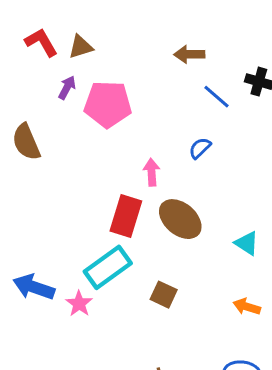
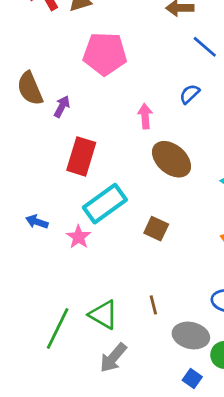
purple arrow: (67, 88) -> (62, 106), moved
red rectangle: (126, 216) -> (81, 156), moved
blue arrow: (34, 287) -> (37, 222), size x0.6

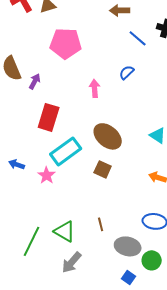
brown ellipse: (171, 159) -> (108, 136), moved

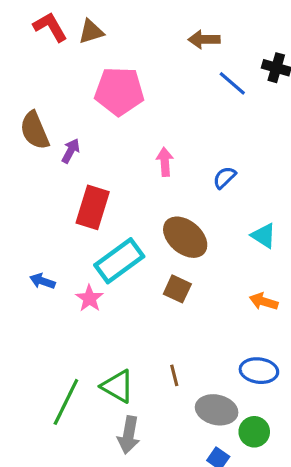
blue semicircle: (127, 72) -> (224, 178), moved
gray arrow: (72, 262) -> (129, 435), turned -30

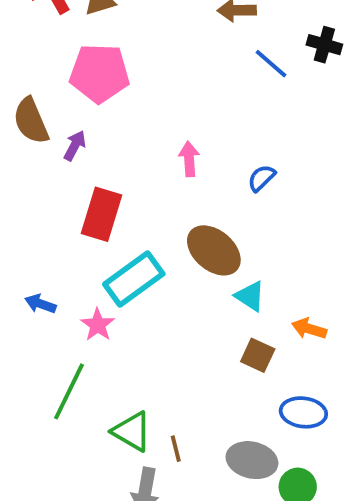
pink pentagon: (119, 91) -> (100, 73), moved
cyan triangle: (264, 236) -> (250, 296), moved
brown square: (177, 289) -> (258, 355), moved
brown line: (174, 375) -> (176, 449), moved
green line: (66, 402) -> (69, 391), moved

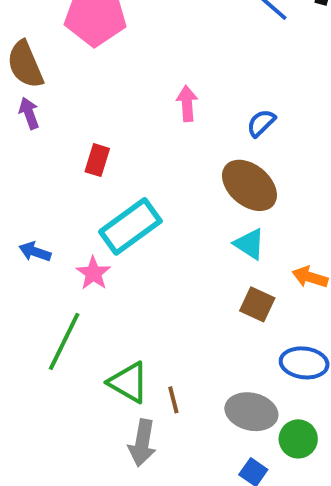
purple arrow: (75, 146) -> (29, 113), moved, turned -48
red rectangle: (101, 214) -> (97, 160), size x0.6
brown ellipse: (214, 250) -> (249, 185), moved

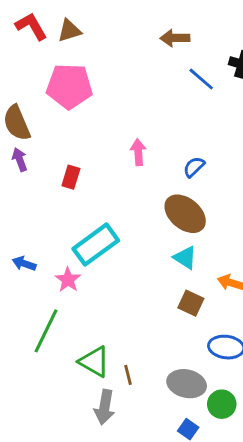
red rectangle: (97, 160) -> (71, 177), moved

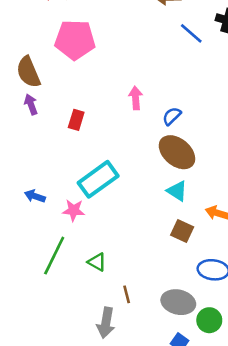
blue semicircle: (194, 167) -> (172, 116), moved
pink star: (68, 280) -> (74, 210), turned -30
green triangle: (94, 362) -> (97, 262), moved, size x0.7

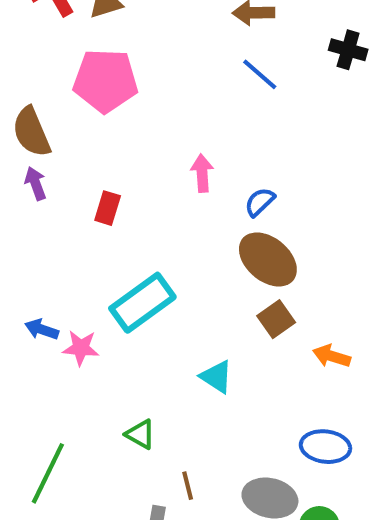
blue line: (191, 33) -> (260, 74), moved
cyan triangle: (177, 191) -> (216, 377), moved
pink star: (74, 210) -> (81, 348), moved
brown square: (182, 231) -> (276, 319), moved, turned 30
green line: (54, 256) -> (48, 473), moved

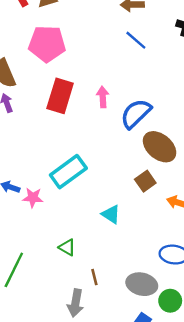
blue semicircle: (260, 202) -> (136, 114), size x1.8
red rectangle: (108, 208) -> (60, 96), moved, size x1.8
brown ellipse: (268, 259) -> (160, 147), moved

